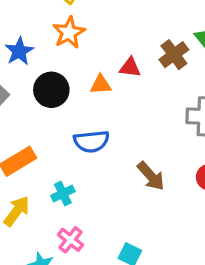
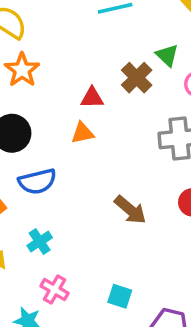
orange triangle: (101, 84) -> (83, 133), moved
blue semicircle: (91, 141) -> (37, 181), moved

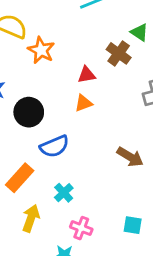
orange star: (22, 70) -> (41, 50), moved

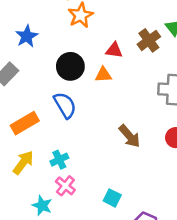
black circle: (29, 112) -> (70, 66), moved
blue semicircle: (54, 146) -> (65, 105), turned -116
cyan cross: (64, 193) -> (59, 160), moved

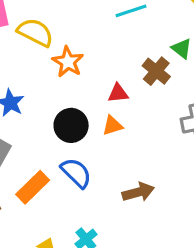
orange rectangle: (25, 123) -> (33, 187), moved
brown arrow: (130, 136) -> (138, 192), moved, turned -50

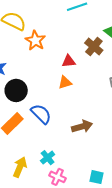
black circle: (71, 125) -> (16, 90), moved

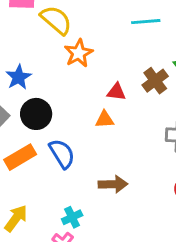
cyan cross: (48, 158) -> (72, 217), moved

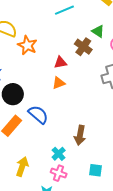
brown arrow: (113, 184) -> (80, 135), moved, turned 120

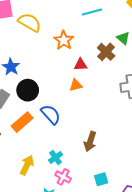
orange star: (27, 45) -> (64, 40), moved
cyan cross: (59, 154) -> (56, 157), moved
cyan square: (96, 170) -> (101, 179), turned -32

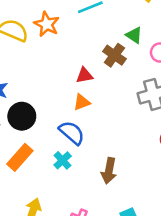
orange star: (64, 40) -> (47, 24), moved
blue semicircle: (51, 114) -> (72, 133), moved
cyan cross: (56, 157) -> (63, 160), moved

